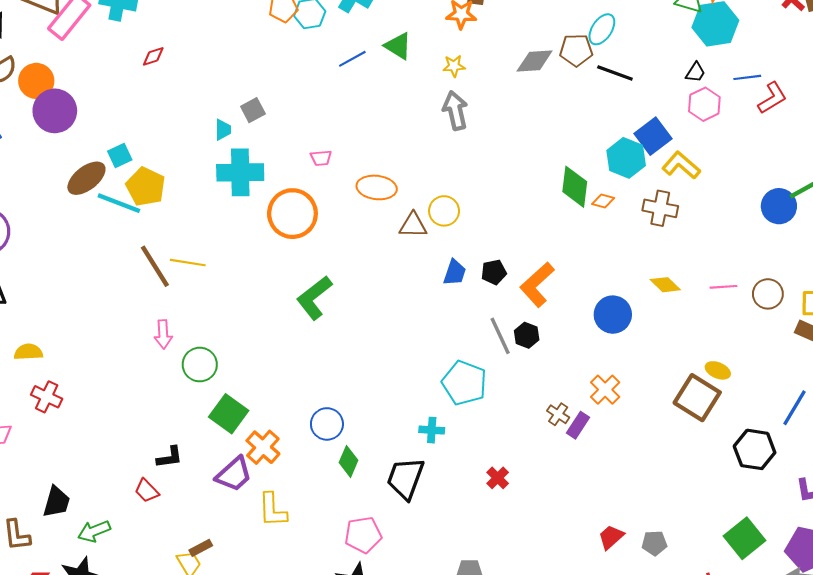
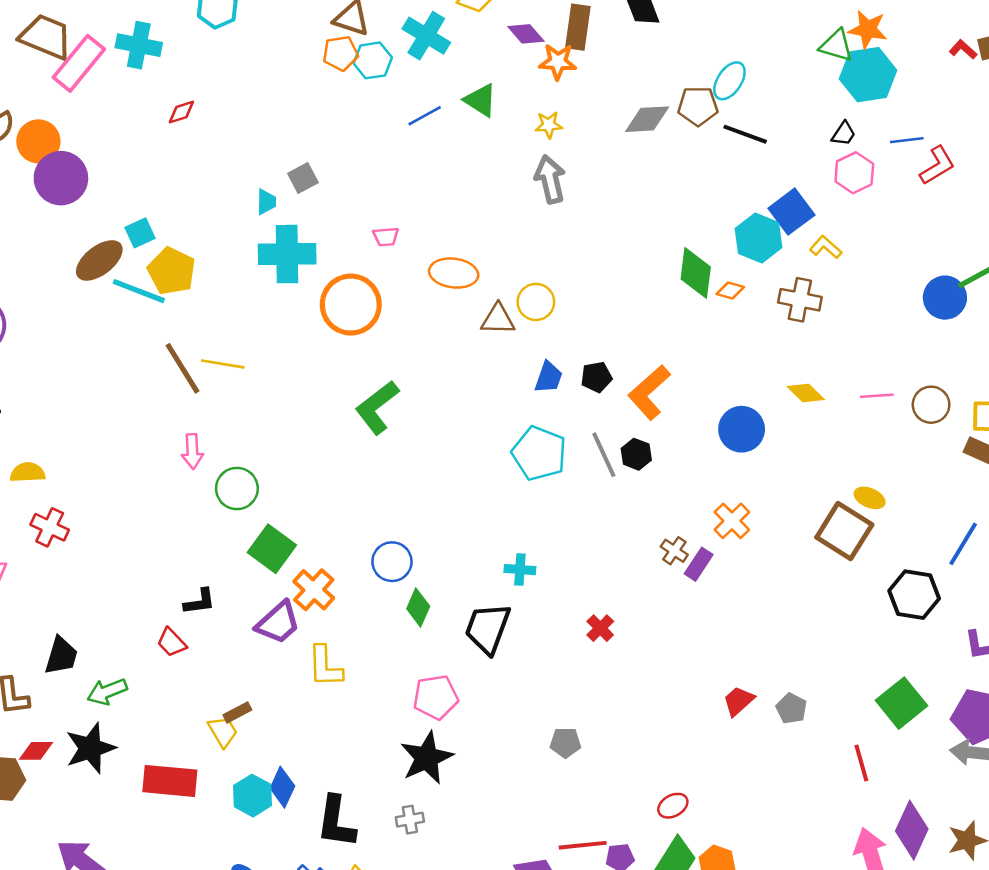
yellow L-shape: (681, 165) -> (826, 247), size x0.7
cyan pentagon: (464, 383) -> (539, 453), moved
gray pentagon: (654, 543) -> (791, 708), turned 30

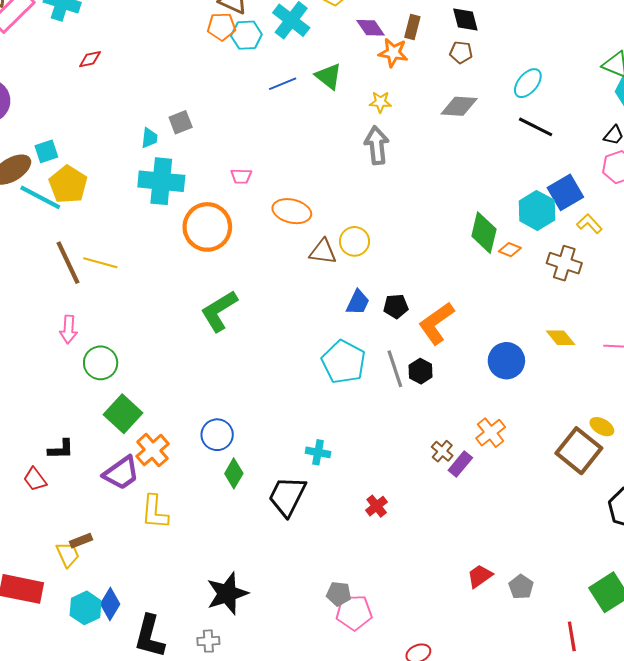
brown rectangle: (578, 27) -> (412, 27), size x0.7
brown pentagon: (698, 106) -> (461, 52), moved, size x0.7
pink pentagon: (436, 697) -> (354, 613), moved

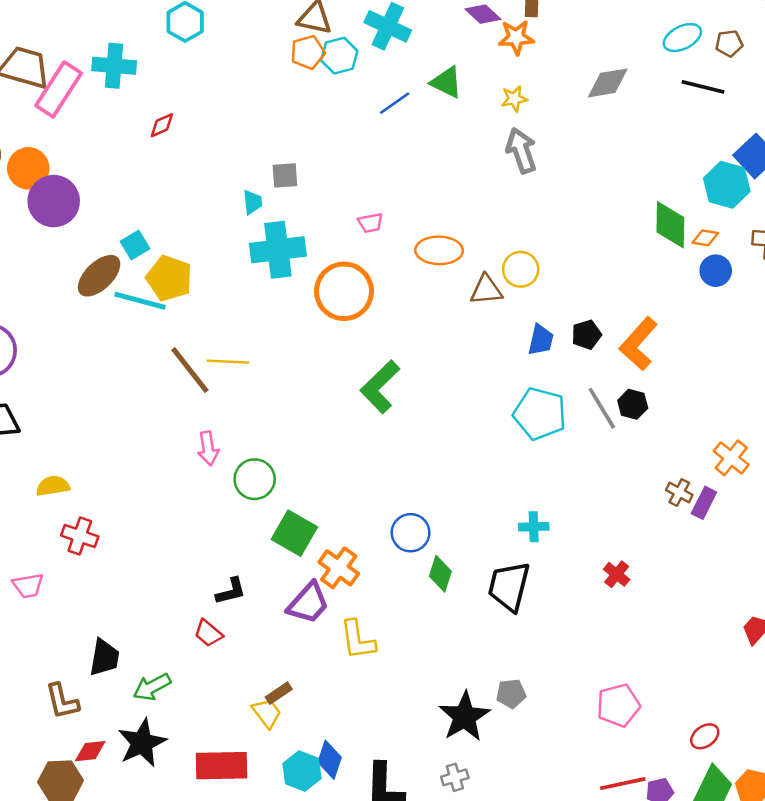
brown pentagon: (461, 52) -> (729, 43), moved
cyan ellipse: (528, 83) -> (682, 38), turned 36
gray square: (181, 122) -> (285, 175), turned 30
blue circle: (506, 361) -> (716, 271), moved, size x0.7
gray pentagon: (339, 594) -> (511, 694), moved

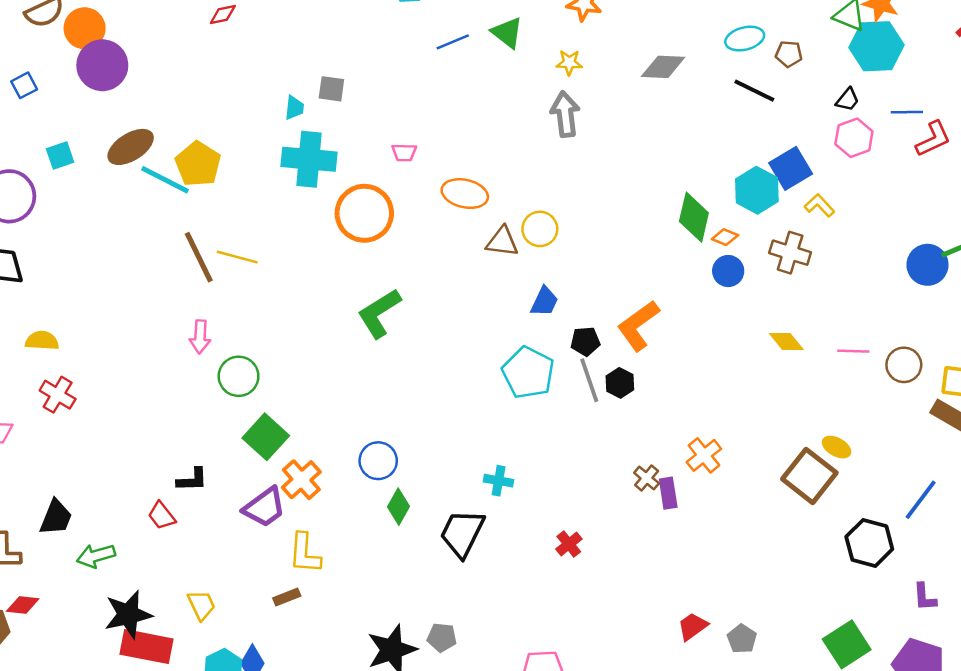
cyan square: (135, 245) -> (60, 156), moved
black pentagon: (586, 335) -> (585, 341), moved
purple rectangle: (704, 503) -> (668, 493), turned -48
brown rectangle: (279, 693) -> (287, 597), moved
black star: (142, 743) -> (128, 614), moved

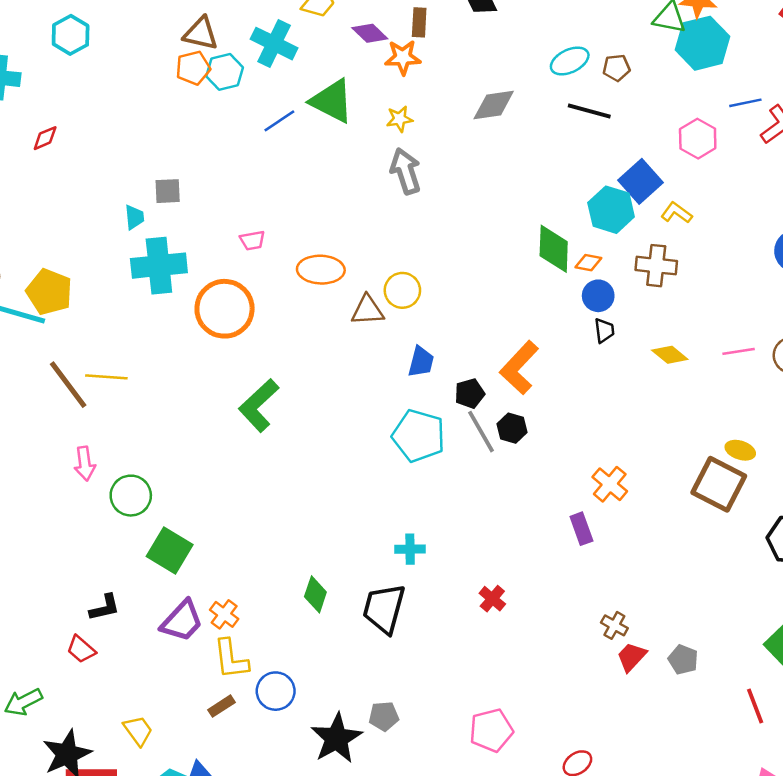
green triangle: (507, 33) -> (332, 101), size x1.4
black trapezoid: (848, 100) -> (604, 330), moved, turned -35
blue circle: (378, 461) -> (276, 691), moved
brown cross: (647, 478) -> (614, 625), moved
orange cross: (301, 480) -> (224, 614), moved, size x0.7

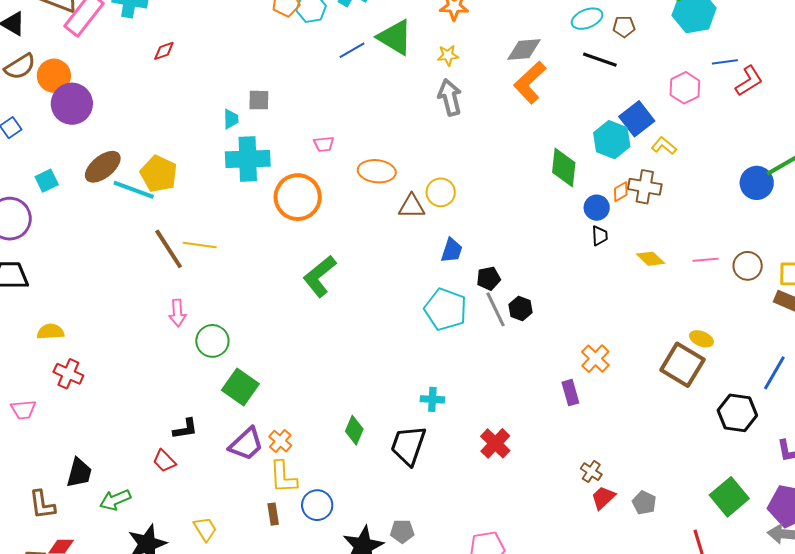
orange diamond: (588, 263) -> (621, 192), moved, turned -45
orange L-shape: (519, 368) -> (530, 83), moved
red cross: (492, 599) -> (495, 443), size x1.4
brown rectangle: (222, 706) -> (273, 514), turned -70

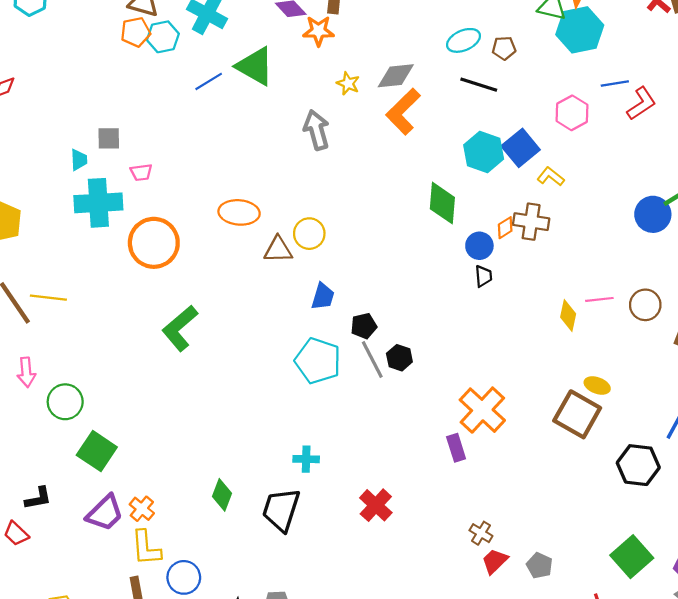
yellow star: (448, 55) -> (348, 83), moved, turned 30
cyan hexagon: (612, 140) -> (484, 152), moved
pink trapezoid: (324, 144) -> (141, 172), moved
yellow diamond: (651, 259) -> (568, 315), moved, turned 60
orange cross: (595, 359) -> (482, 410), size x1.5

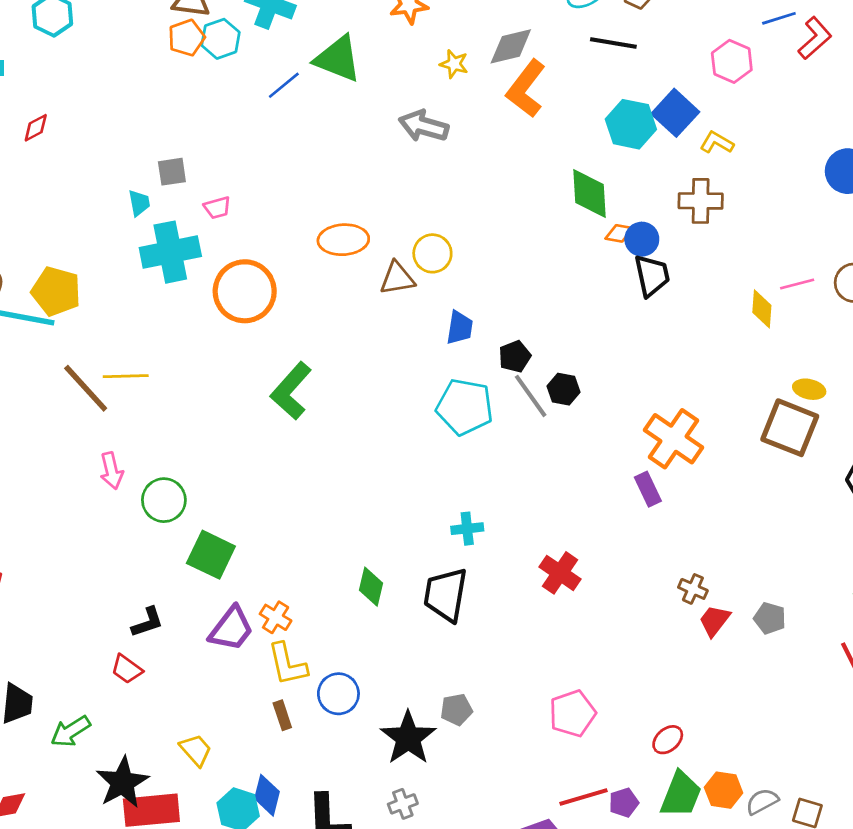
gray arrow: (317, 130) -> (424, 126), turned -51
orange diamond: (505, 228) -> (619, 233), moved, turned 50
black trapezoid: (483, 276) -> (652, 275), size x1.6

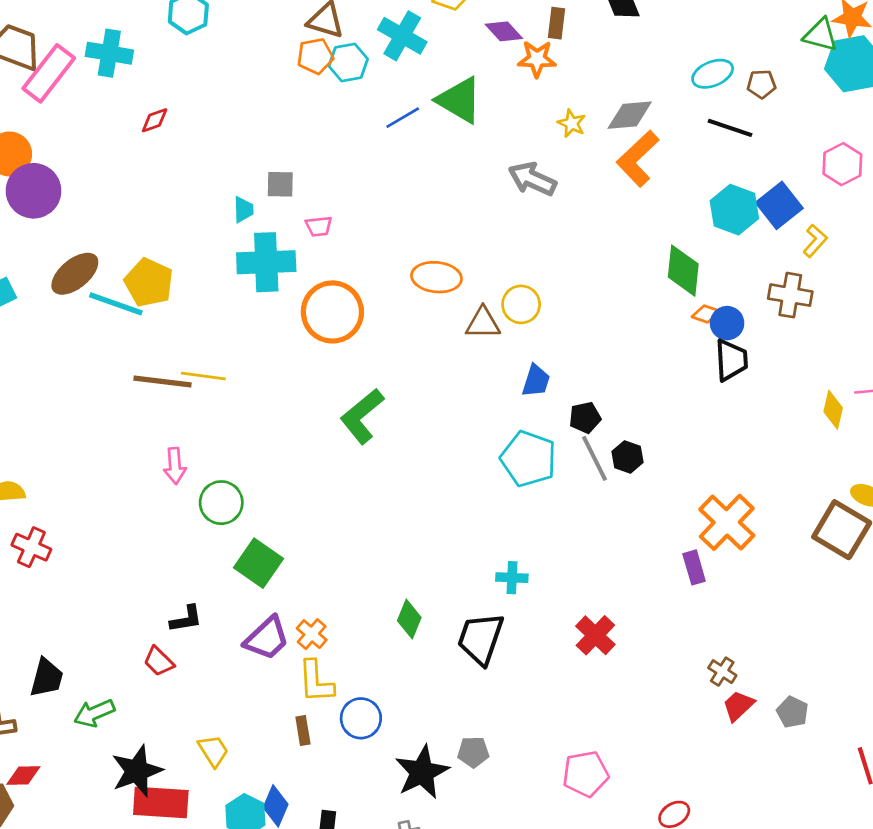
yellow L-shape: (717, 143) -> (815, 241), turned 92
brown line: (86, 388) -> (163, 382), turned -50

